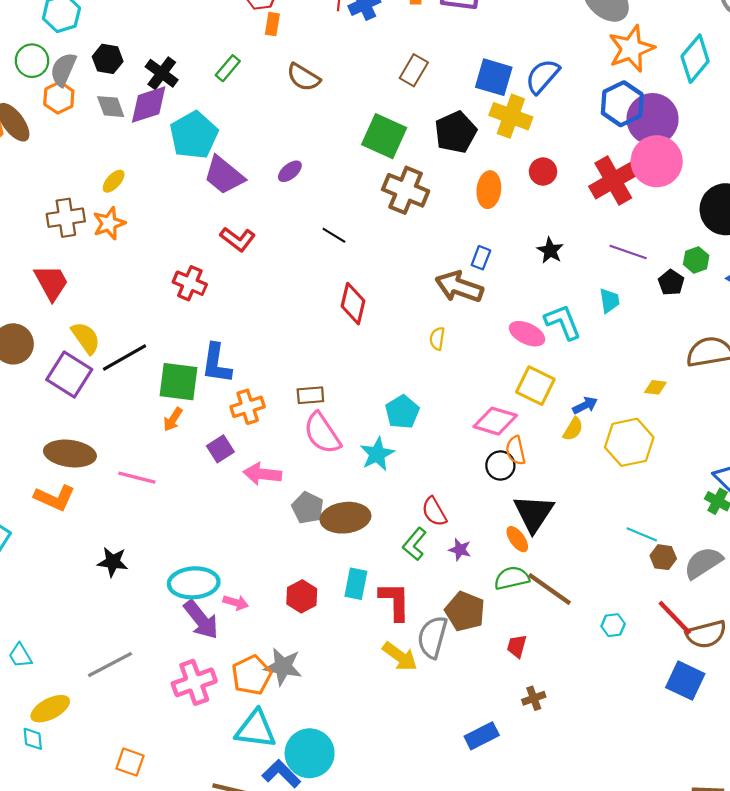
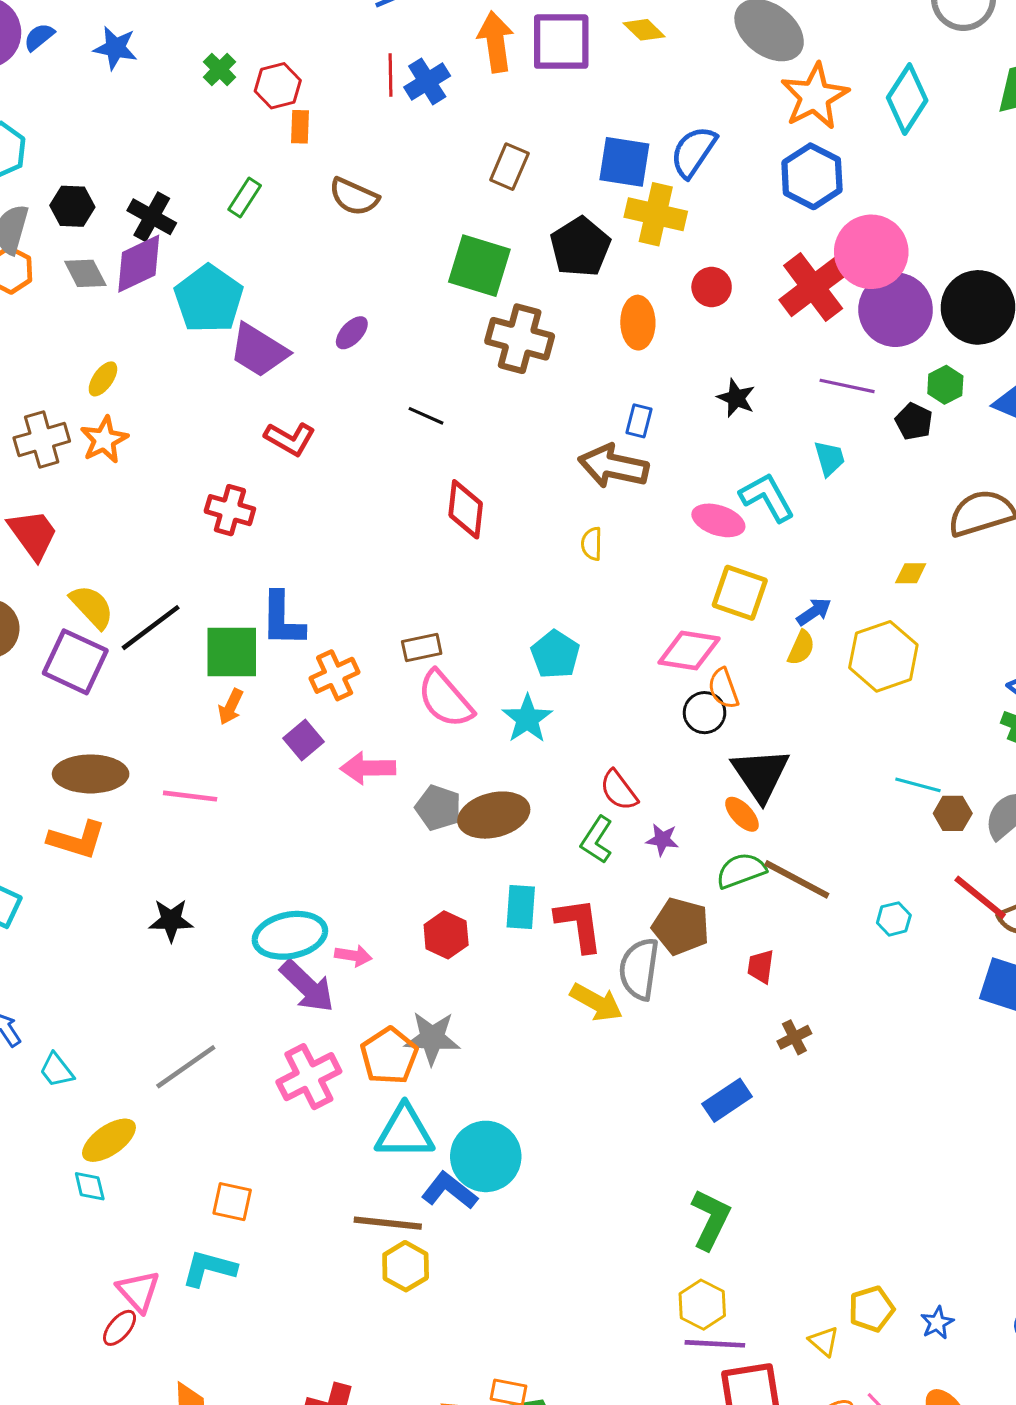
purple circle: (653, 119) -> (896, 310), moved

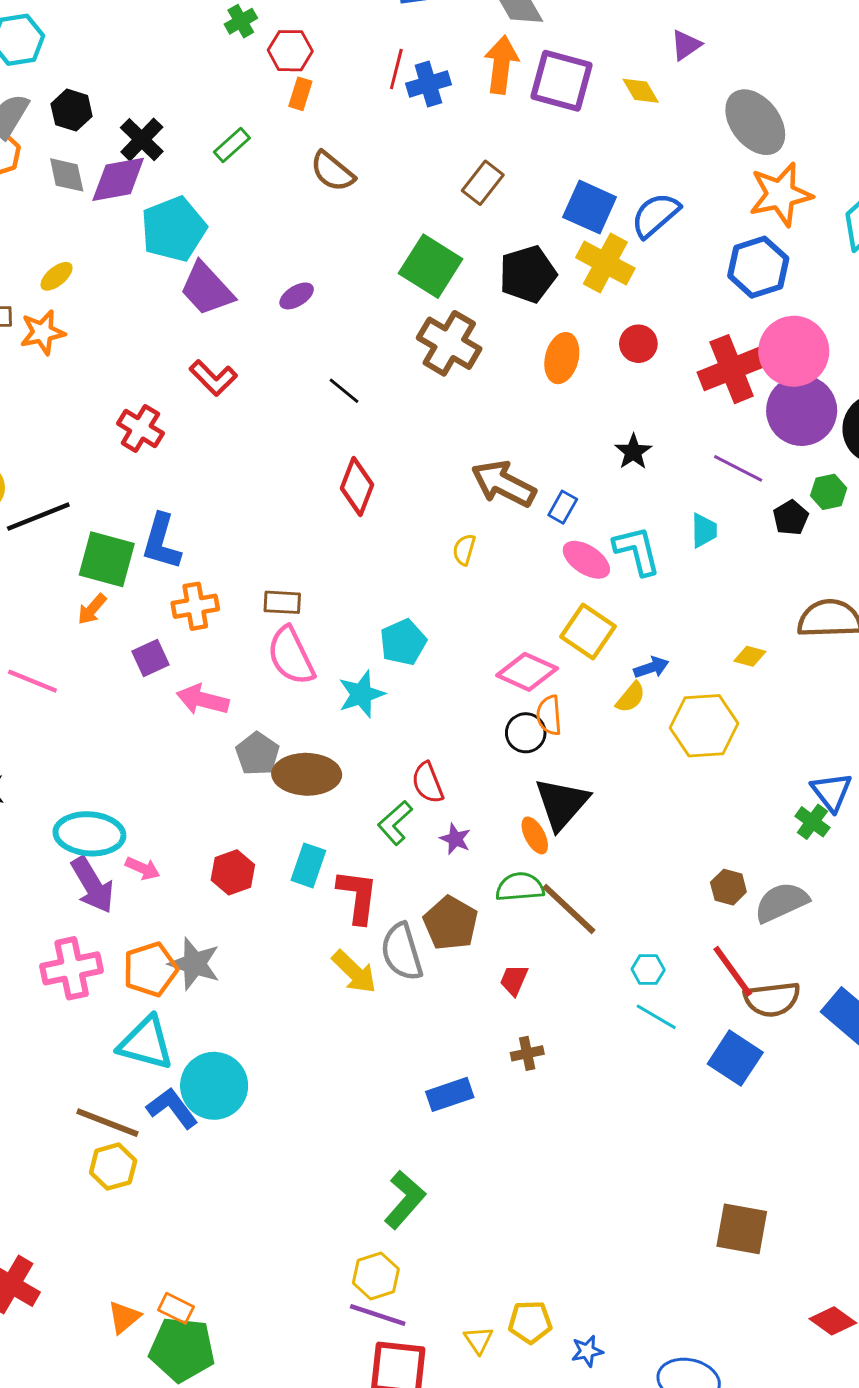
blue rectangle: (639, 421) -> (563, 507), moved
cyan line: (918, 785) -> (656, 1017), moved
gray semicircle: (639, 969) -> (402, 952), turned -40

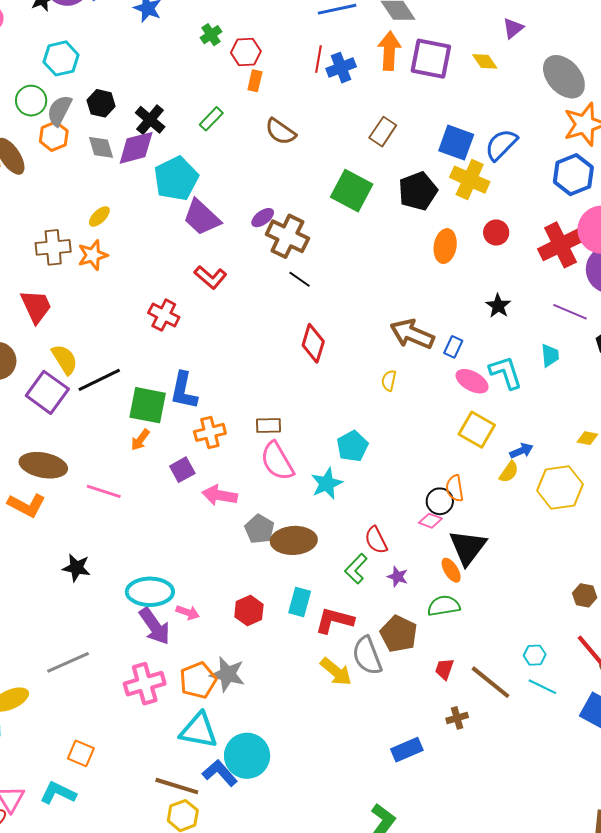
brown cross: (449, 343) -> (287, 236), moved
pink diamond: (527, 672) -> (430, 521), moved, size x0.6
red L-shape: (358, 896) -> (334, 620), turned -78
brown line: (569, 909) -> (491, 682), moved

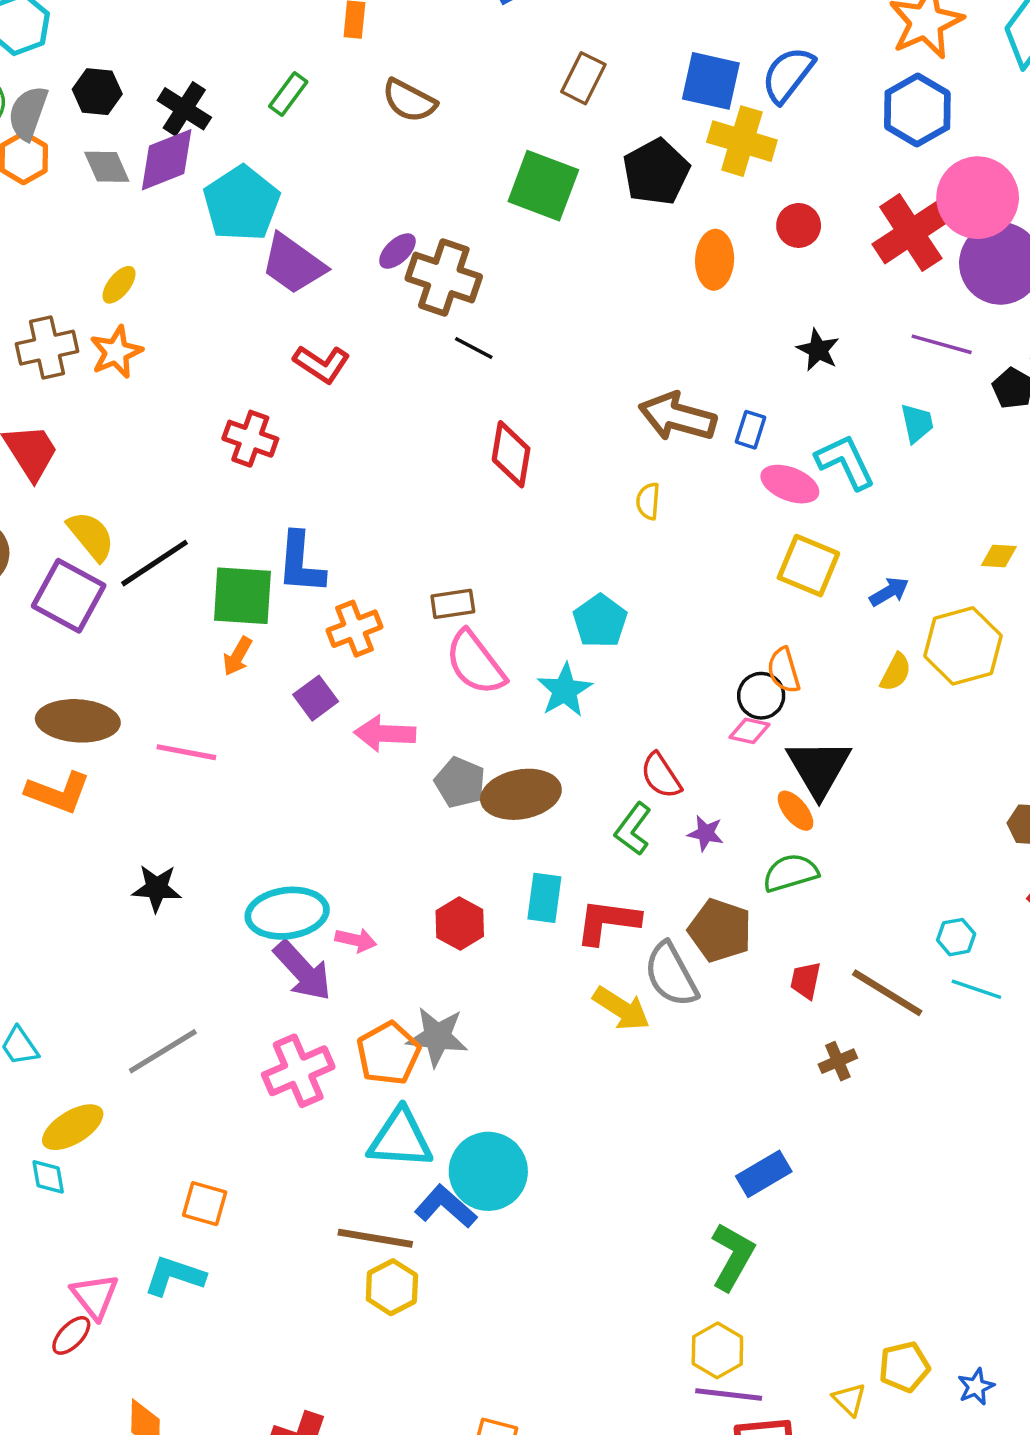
yellow semicircle: (509, 472) -> (896, 672), moved
blue rectangle: (407, 750) -> (764, 1174), moved

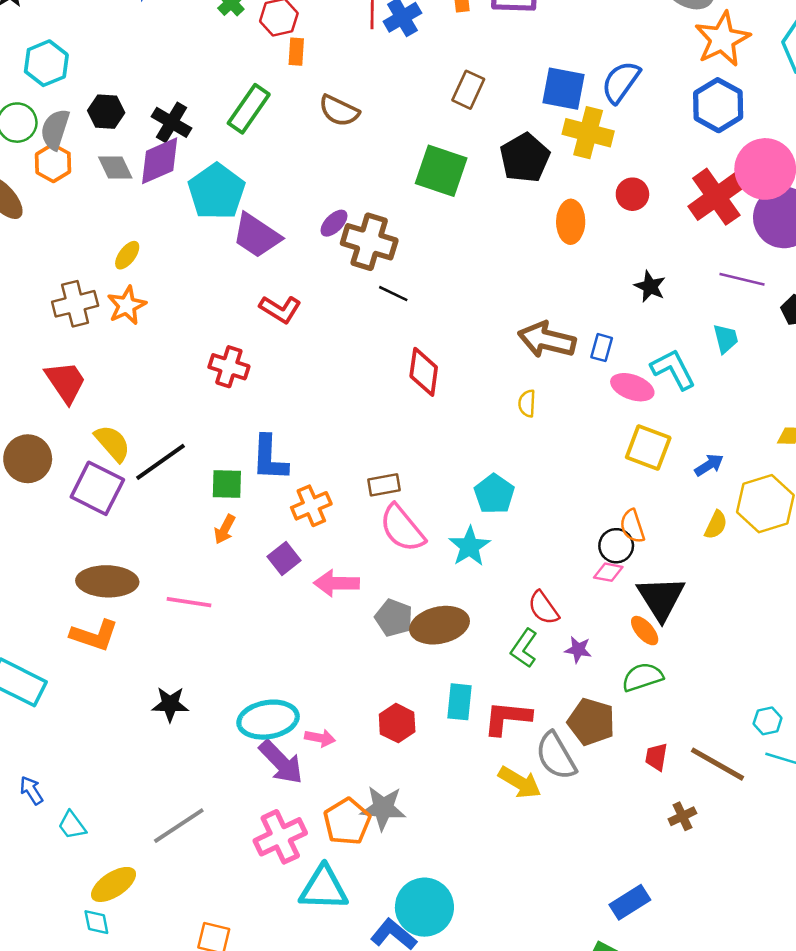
green rectangle: (288, 94) -> (249, 109), size x1.5
green square: (242, 596) -> (227, 484), size x0.7
cyan triangle: (400, 1139) -> (324, 888), moved

